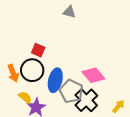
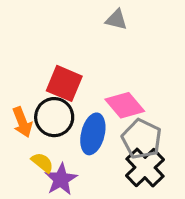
red square: (38, 50) -> (64, 83), size x1.5
pink diamond: (93, 75) -> (125, 105), moved
gray pentagon: (71, 91) -> (142, 139), moved

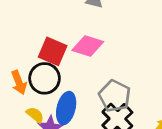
pink diamond: (125, 105) -> (88, 46), moved, turned -32
blue ellipse: (93, 134) -> (66, 108), moved

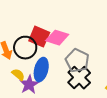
pink diamond: (88, 46) -> (57, 38), moved
red square: (53, 51) -> (39, 37), moved

